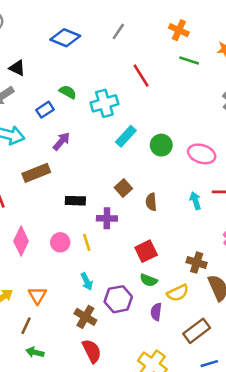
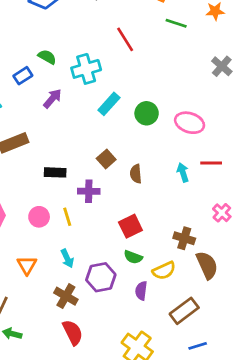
purple arrow: (61, 141) -> (52, 99), moved
orange triangle: (37, 295) -> (27, 265), moved

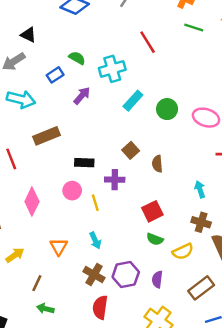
cyan arrow: (183, 172) -> (200, 189), moved
pink circle: (39, 217) -> (72, 191), moved
purple hexagon: (101, 277) -> (126, 275), moved
purple semicircle: (141, 291) -> (157, 279), moved
red semicircle: (73, 332) -> (100, 307), turned -145

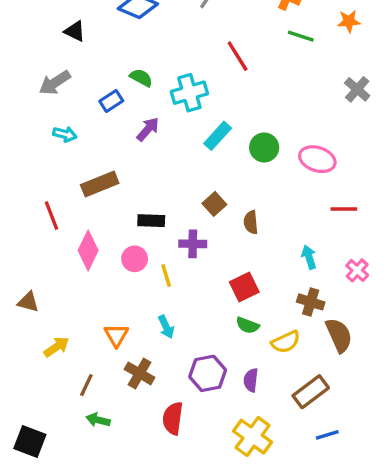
black triangle: (28, 35) -> (75, 31), moved
cyan arrow: (21, 99) -> (65, 134), size x0.6
pink diamond: (32, 202) -> (88, 250), moved
brown cross: (94, 275) -> (140, 373), moved

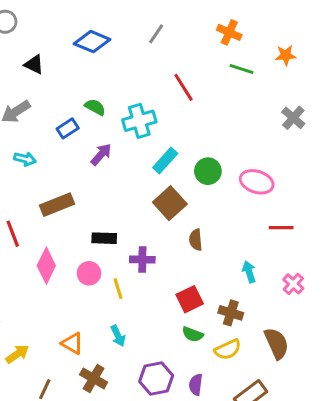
brown square: (214, 204) -> (170, 203), moved, size x1.5
brown cross: (311, 302) -> (231, 313), moved
orange triangle: (116, 335) -> (72, 343), turned -30

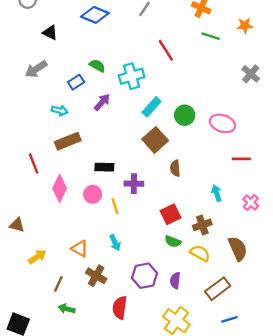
cyan arrow: (25, 159) -> (60, 110), moved
brown cross: (231, 313) -> (202, 225), turned -36
yellow semicircle: (228, 350) -> (200, 253), turned -126

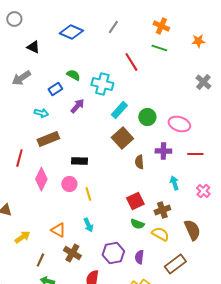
green line: (211, 36) -> (159, 48), moved
cyan cross: (132, 76) -> (102, 84), turned 30
red line: (34, 164) -> (19, 158), turned 36
purple cross: (134, 184) -> (163, 151), moved

